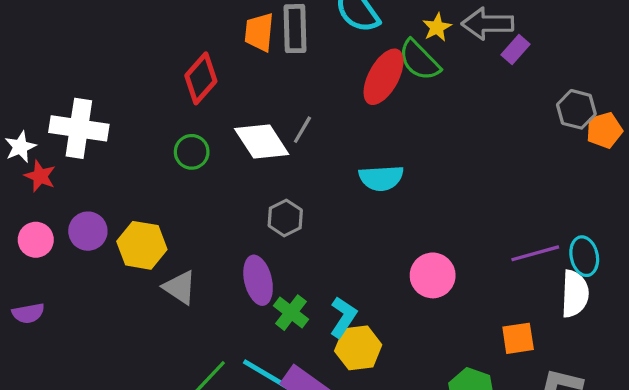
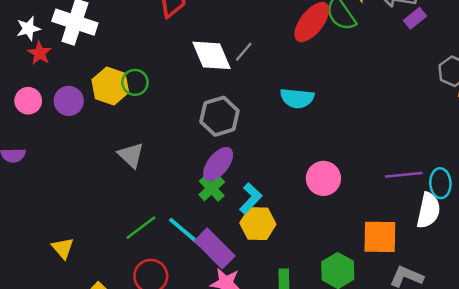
green circle: (192, 152) -> (135, 82), moved
gray hexagon: (285, 218) -> (219, 116), size x1.4
yellow hexagon: (142, 245) -> (110, 86), moved
purple ellipse: (258, 280) -> (218, 164), moved, turned 42
orange square: (518, 338) -> (380, 237), size x1.4

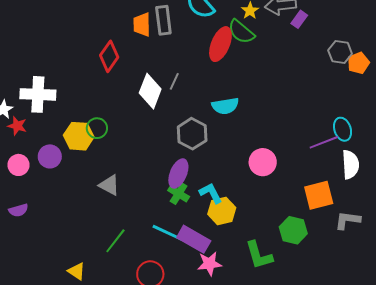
white diamond: (211, 55) -> (150, 91), turned 60
gray hexagon: (219, 116) -> (192, 134), moved
cyan ellipse: (440, 183) -> (343, 129), moved
cyan L-shape: (251, 198) -> (211, 193), turned -55
green line: (141, 228) -> (115, 241), moved

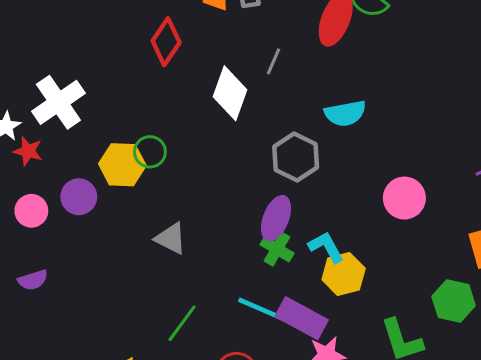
gray line: (174, 81) -> (274, 61), moved
white cross: (38, 94) -> (58, 102), turned -36

